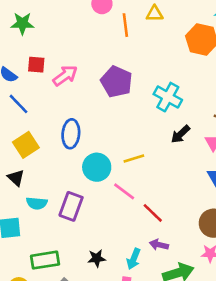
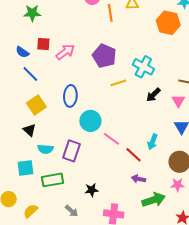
yellow line: (134, 159) -> (118, 83), moved
cyan arrow: (134, 259) -> (152, 142), moved
green rectangle: (45, 260) -> (53, 180), moved

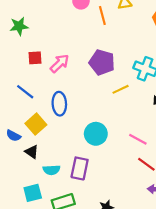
blue semicircle: (22, 52) -> (13, 136), moved
blue ellipse: (70, 96) -> (59, 104), moved
pink line: (111, 139) -> (138, 139), moved

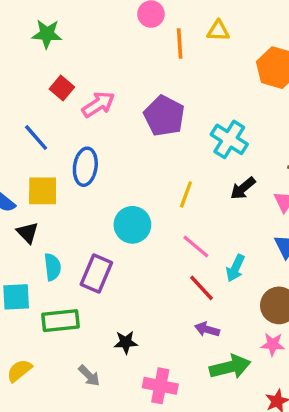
red square: (35, 58) -> (62, 88), turned 32
yellow line: (121, 89) -> (186, 194), moved, turned -56
yellow square: (36, 124) -> (43, 191), turned 30
cyan semicircle: (52, 170) -> (52, 267), turned -105

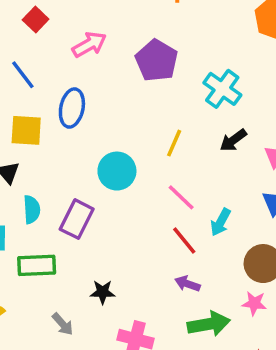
red square: (62, 88) -> (36, 19), moved

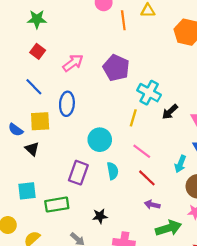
cyan cross: (222, 89) -> (149, 93), moved
cyan semicircle: (32, 210) -> (113, 171), moved
cyan arrow: (221, 222) -> (180, 164), moved

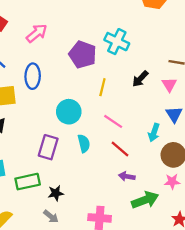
purple pentagon: (116, 68) -> (83, 54), moved
cyan cross: (149, 93) -> (117, 42), moved
black star: (100, 216) -> (56, 193), moved

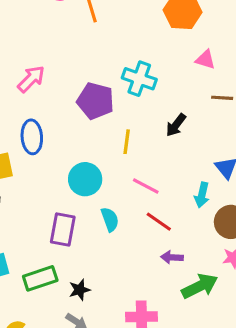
pink triangle: (169, 85) -> (205, 59), moved, turned -35

